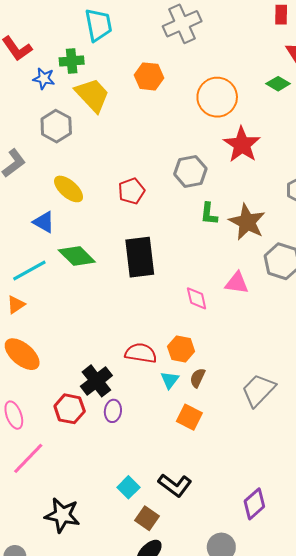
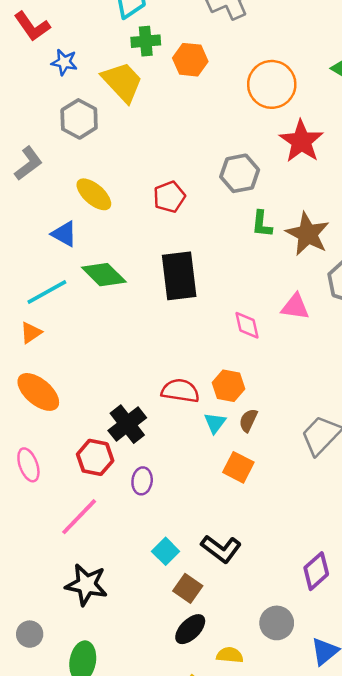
green cross: (72, 61) -> (146, 41), moved
purple ellipse: (113, 411) -> (142, 481), moved
pink line: (28, 458) -> (79, 517), moved

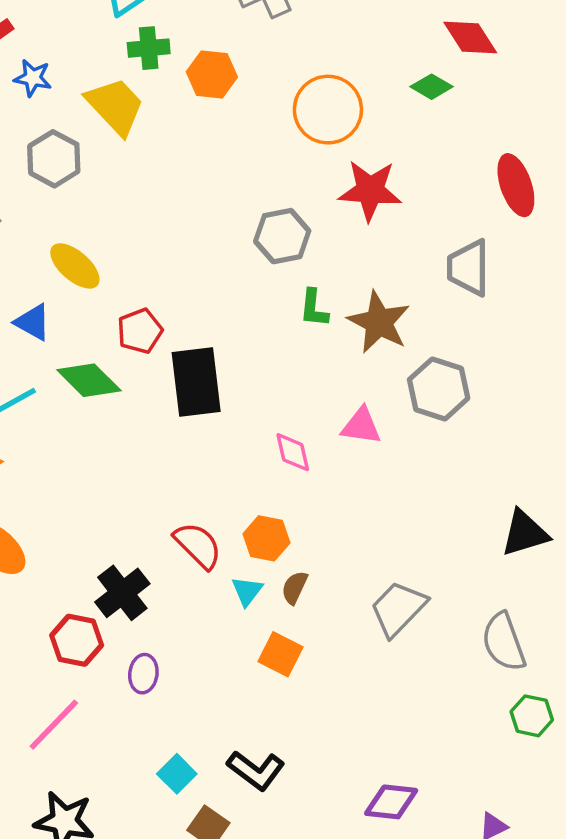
red star: (301, 141) -> (370, 190), turned -30
red pentagon: (169, 197) -> (140, 331), moved
red semicircle: (180, 391) -> (198, 545), turned 36
purple diamond: (316, 571) -> (391, 802), turned 48

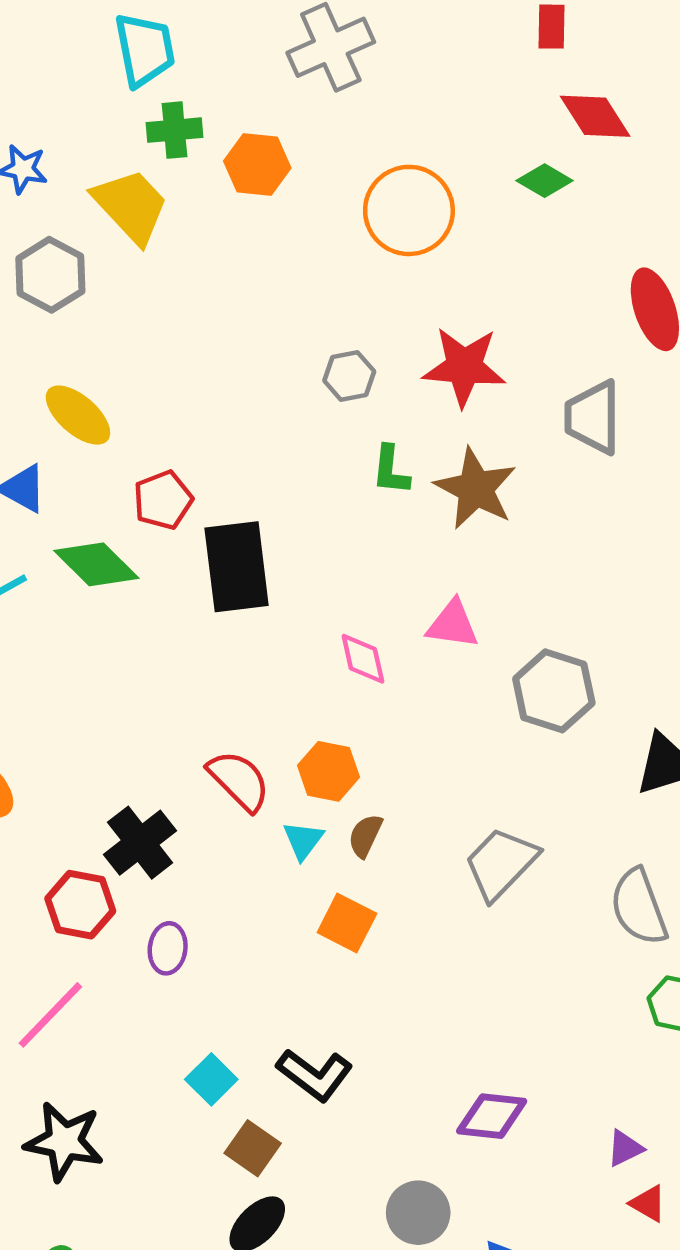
red star: (370, 190) -> (464, 367), moved
gray hexagon: (282, 236) -> (349, 376), size x0.7
gray hexagon: (439, 389) -> (554, 691), moved

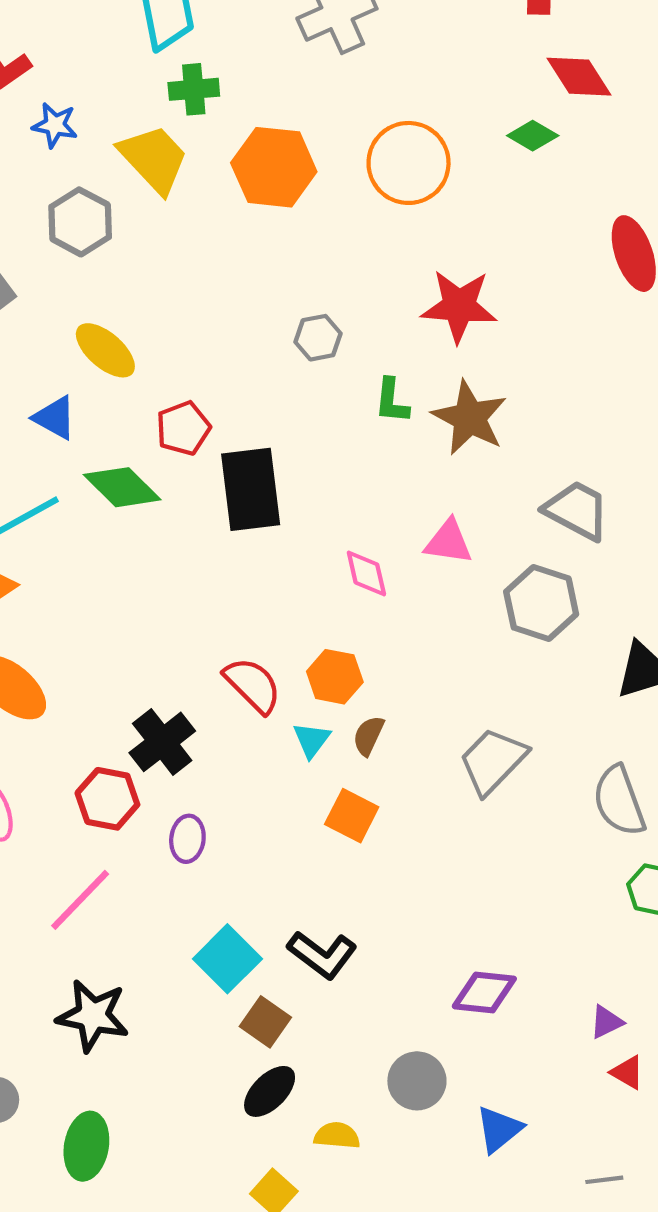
orange hexagon: (257, 164) -> (274, 167), moved, size x1.4
gray hexagon: (349, 376) -> (318, 338), moved
gray trapezoid: (593, 417) -> (577, 510), moved, turned 118
cyan square: (211, 1079) -> (227, 959), size x1.4

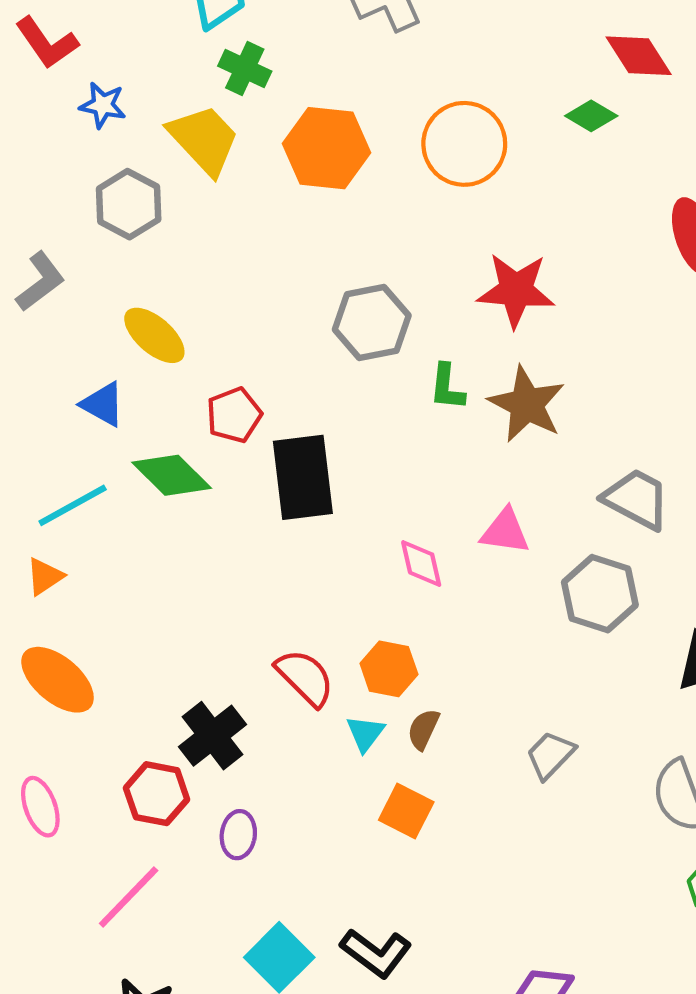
green cross: (194, 89) -> (245, 69), turned 30
gray hexagon: (318, 338) -> (372, 322), size x1.6
gray trapezoid: (493, 761) -> (550, 755), size x0.7

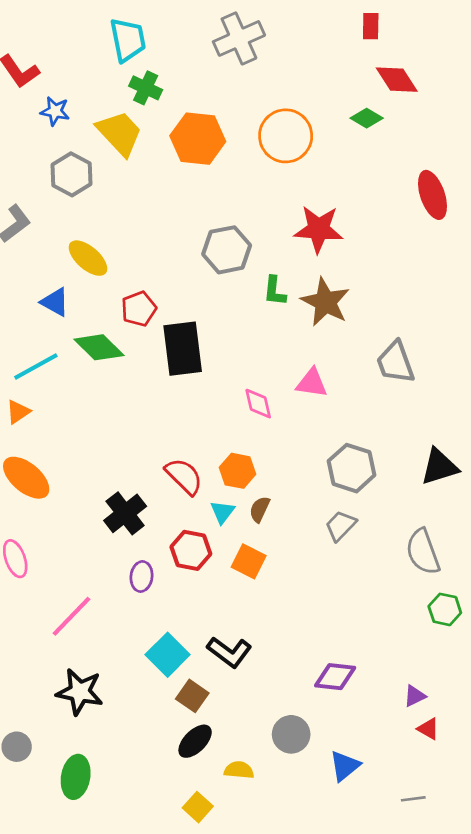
gray trapezoid: (636, 499) -> (395, 362), turned -138
gray hexagon: (600, 594) -> (352, 468), moved
red hexagon: (157, 794) -> (191, 550), moved

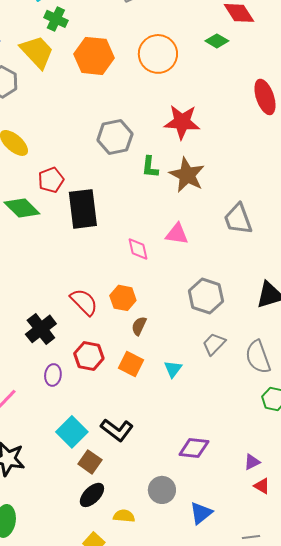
cyan triangle: (222, 512) -> (173, 369), moved
gray trapezoid: (341, 526) -> (214, 344), moved

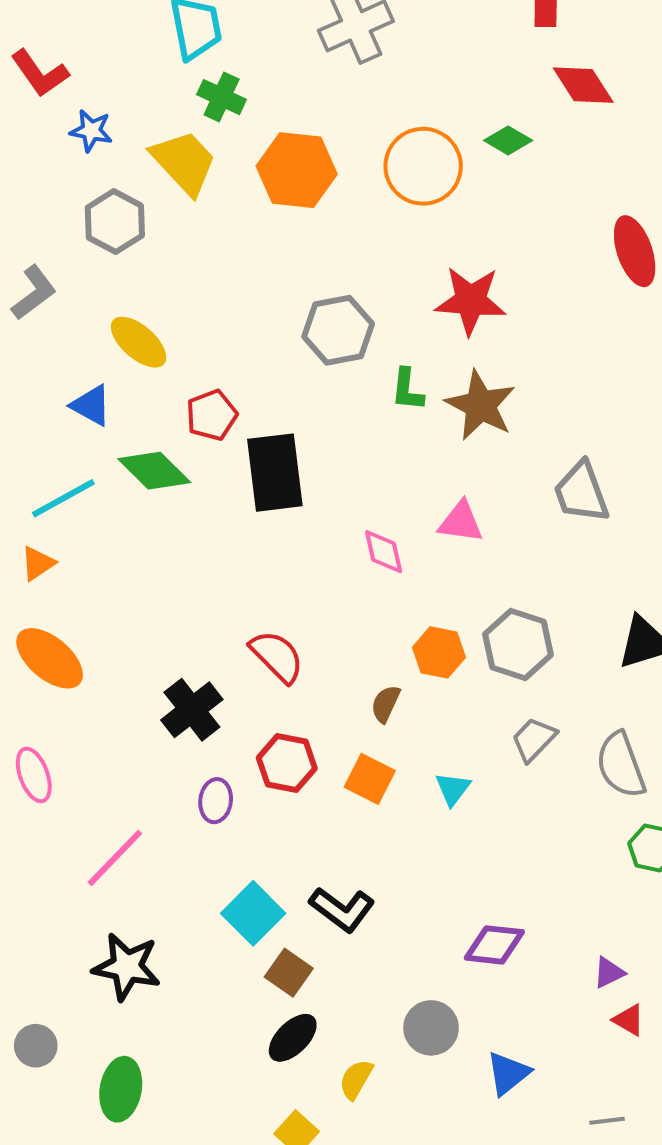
green diamond: (217, 41) -> (508, 140), moved
orange hexagon: (123, 298) -> (439, 652), moved
yellow semicircle: (124, 516) -> (356, 1079), turned -65

